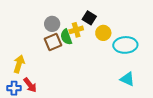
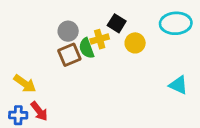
cyan ellipse: (125, 45) -> (176, 23), moved
yellow arrow: (19, 64) -> (25, 84), turned 108
cyan triangle: (127, 79) -> (178, 85), moved

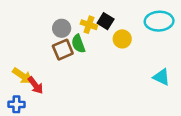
yellow cross: (100, 39) -> (89, 25), moved, turned 35
red arrow: (39, 111) -> (35, 85), moved

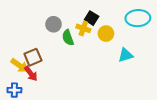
yellow cross: (89, 25) -> (83, 28), moved
brown square: (63, 50) -> (33, 57), moved
cyan triangle: (161, 77) -> (126, 55), moved, turned -42

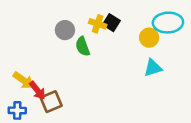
yellow cross: (83, 28) -> (98, 24), moved
yellow circle: (106, 34) -> (149, 38), moved
brown square: (33, 57) -> (51, 102), moved

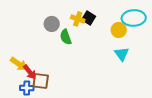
cyan triangle: (153, 68) -> (122, 54), turned -49
brown square: (51, 102) -> (41, 81), turned 30
blue cross: (17, 110) -> (27, 88), moved

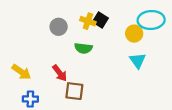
green semicircle: (66, 37) -> (83, 48), moved, turned -63
red arrow: (30, 72) -> (60, 73), moved
brown square: (41, 81) -> (74, 91), moved

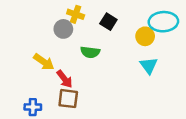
yellow cross: (88, 21) -> (76, 14), moved
yellow arrow: (21, 72) -> (44, 62), moved
brown square: (74, 91) -> (68, 99), moved

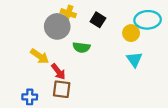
gray circle: (63, 29) -> (57, 26), size x1.5

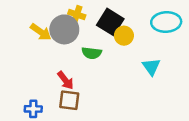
black square: (98, 20) -> (110, 22), size x1.5
yellow circle: (131, 33) -> (124, 36), moved
yellow arrow: (40, 56) -> (41, 32), moved

